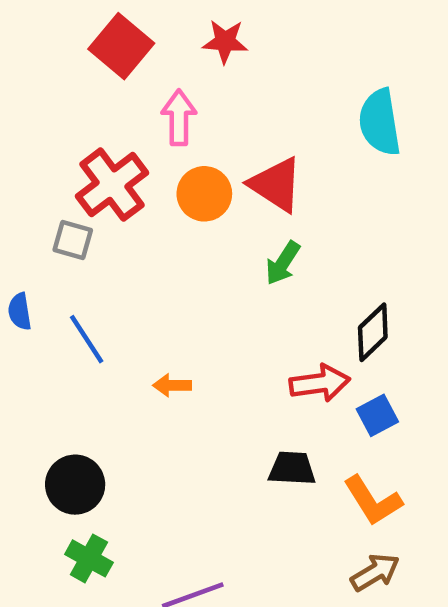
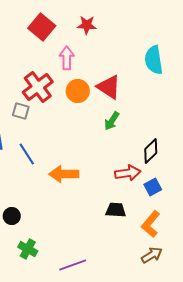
orange arrow: (172, 385) -> (64, 174), size x1.8
black circle: (75, 485) -> (12, 216), moved, size x0.7
orange L-shape: (373, 501) -> (151, 224), turned 72

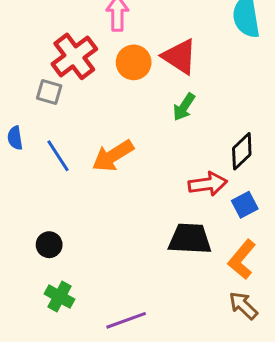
orange arrow: (64, 174) -> (113, 156), moved, turned -32
black trapezoid: (116, 210) -> (190, 239), size x1.4
black circle: (12, 216) -> (49, 245), moved
brown arrow: (152, 255) -> (243, 305), turned -105

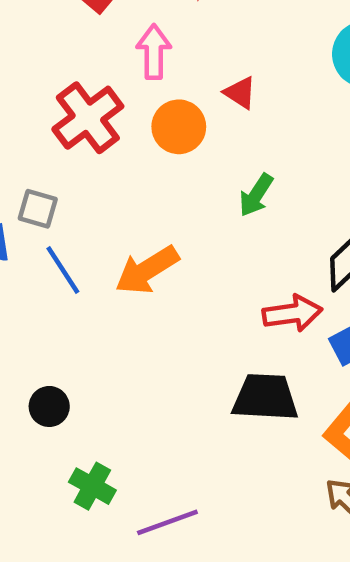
red triangle: (180, 56) -> (240, 93), moved, size x0.6
gray square: (49, 92) -> (38, 209), moved
green cross: (59, 297) -> (92, 486), moved

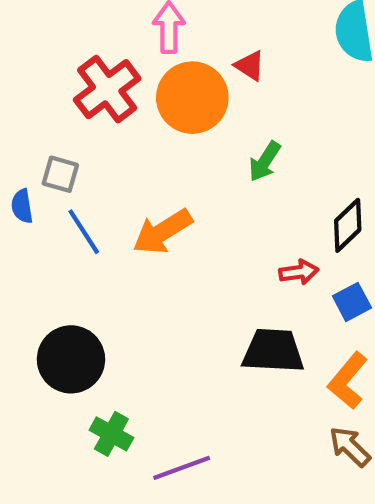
orange circle: (179, 127) -> (192, 98), size x1.4
red arrow: (292, 313) -> (299, 272), size x0.7
black circle: (49, 406) -> (71, 359), size x1.8

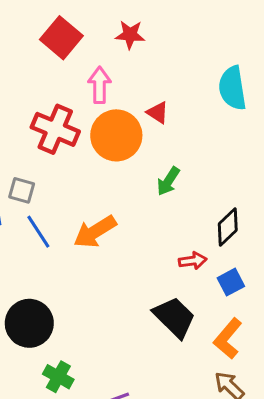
red cross: (107, 89) -> (55, 129), turned -30
black trapezoid: (273, 351) -> (174, 317), turned 42

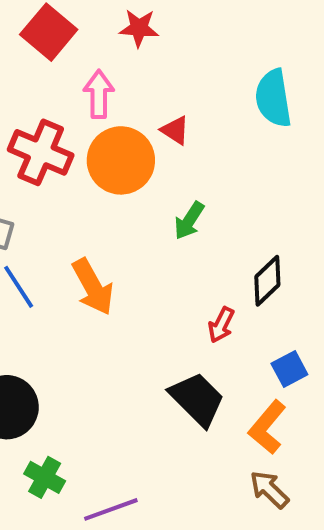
orange arrow: (95, 232) -> (93, 287), turned -87
red arrow: (193, 261) -> (221, 325), turned 124
blue square: (231, 282) -> (289, 369), moved

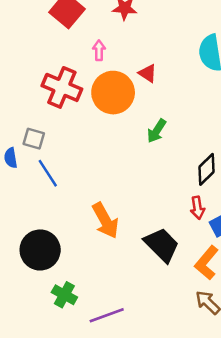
pink arrow: (99, 94) -> (99, 50), size x0.7
orange arrow: (93, 287) -> (105, 221), moved
red arrow: (221, 325) -> (198, 208), moved, turned -35

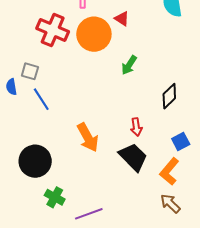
red arrow: (198, 208) -> (136, 127), moved

